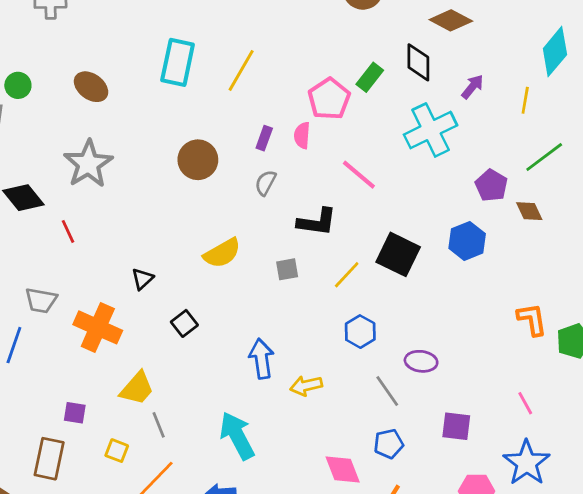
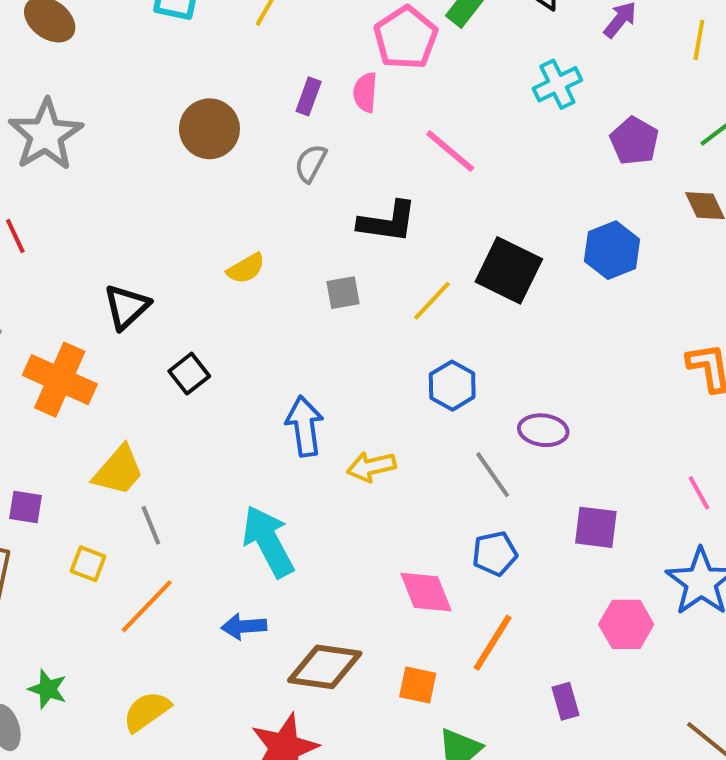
cyan cross: (431, 130) -> (557, 84), size x0.6
purple pentagon: (491, 185) -> (634, 141), moved
yellow semicircle: (222, 253) -> (246, 268), size x0.7
black triangle: (142, 279) -> (127, 307), size x1.4

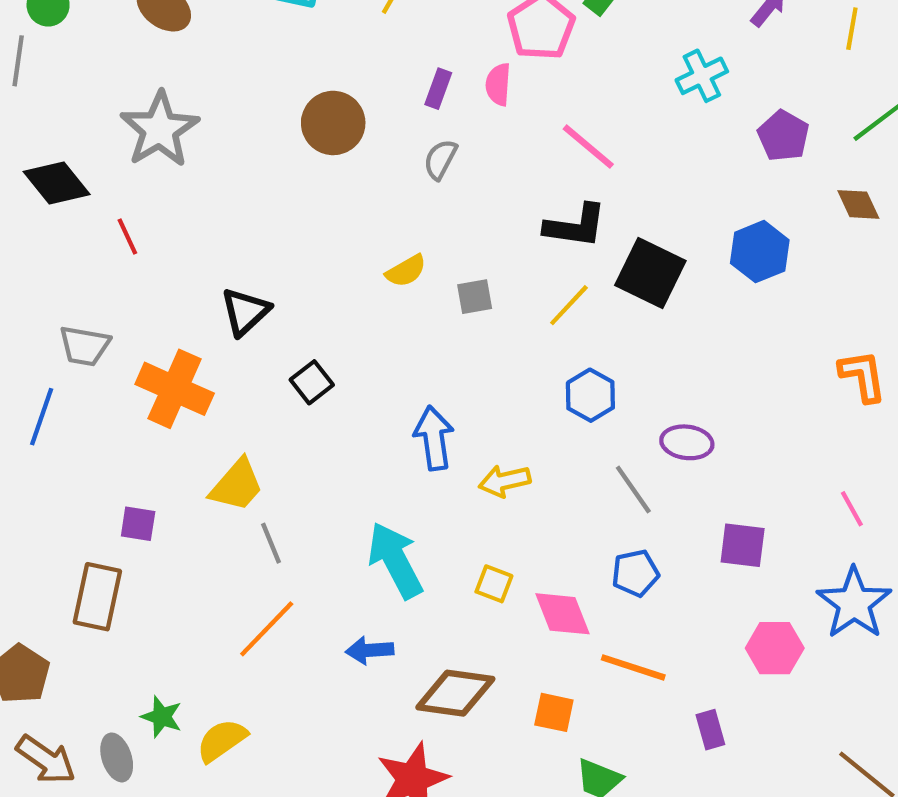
black L-shape: (387, 222) -> (575, 226), moved
yellow semicircle: (246, 268) -> (406, 271), moved
yellow square: (88, 564) -> (494, 584), moved
orange line: (493, 643) -> (633, 667), turned 76
yellow semicircle: (147, 711) -> (222, 740), moved

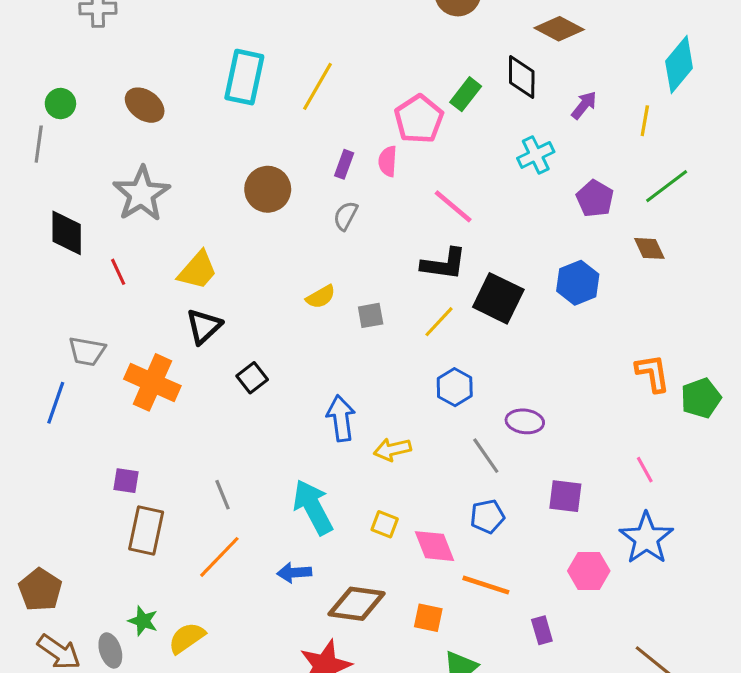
black diamond: (57, 183) -> (67, 233), turned 39
yellow trapezoid: (237, 485) -> (198, 270), moved
brown rectangle: (97, 597) -> (146, 530), moved

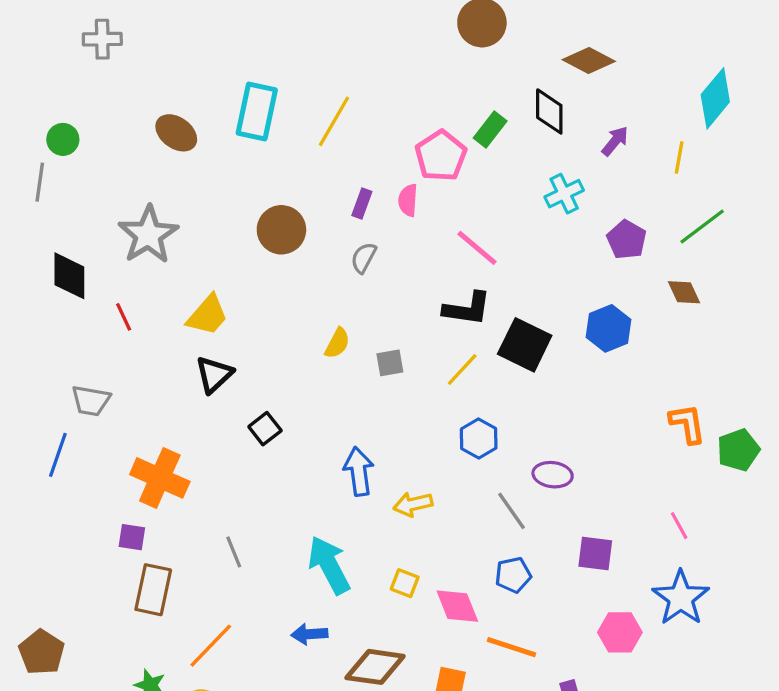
brown ellipse: (145, 105) -> (176, 133), moved
yellow semicircle: (321, 297) -> (337, 343), turned -32
orange cross: (152, 382) -> (160, 478), moved
orange line: (219, 557) -> (211, 646), moved

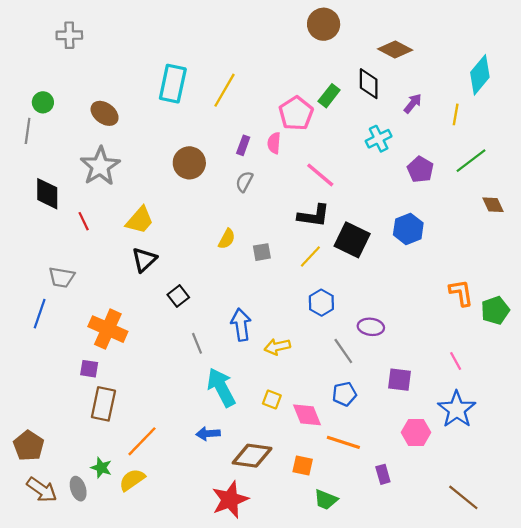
brown ellipse: (176, 133) -> (105, 113), moved
brown diamond: (684, 292) -> (493, 205), moved
gray line: (234, 552) -> (197, 343), moved

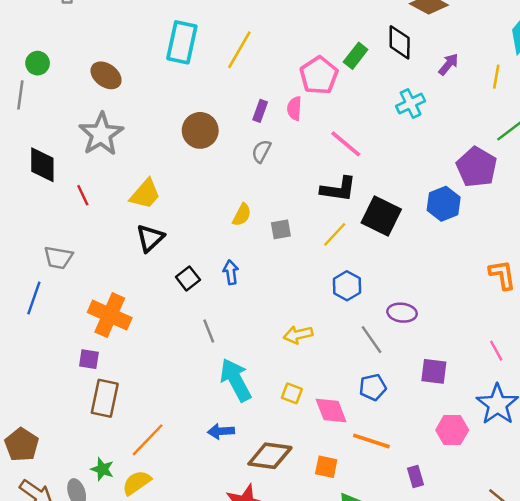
purple pentagon: (420, 169) -> (477, 167), moved, size x1.4
blue arrow: (241, 325) -> (231, 272), moved, size x0.7

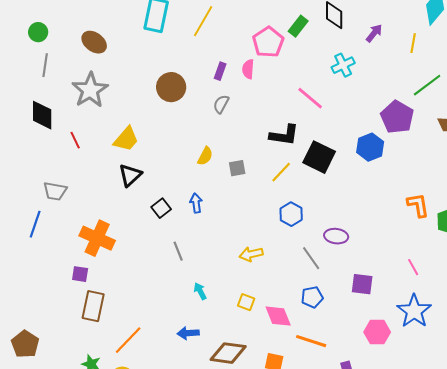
gray line: (20, 95) -> (45, 65), moved
pink line: (346, 144) -> (310, 98), moved
cyan arrow: (236, 380) -> (200, 291), size x0.5

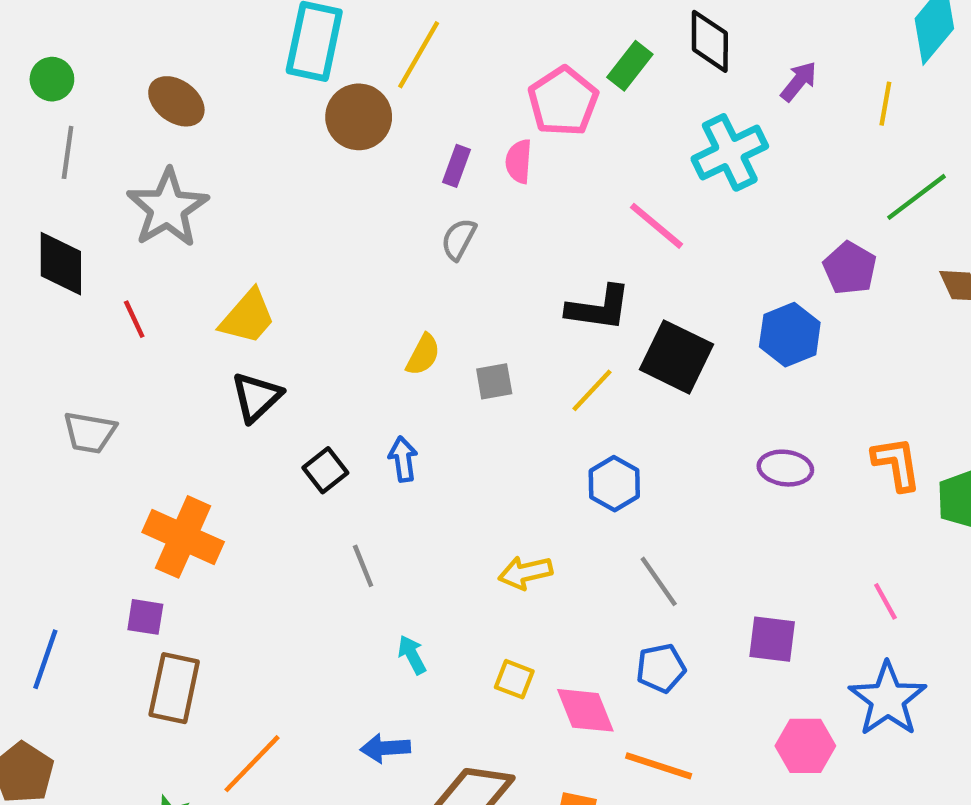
cyan cross: (343, 65) -> (730, 152), size x1.4
brown circle: (171, 87) -> (359, 117), moved
purple pentagon: (397, 117) -> (850, 268), size x0.7
blue line: (35, 224) -> (45, 659), moved
purple ellipse: (336, 236) -> (785, 468), moved

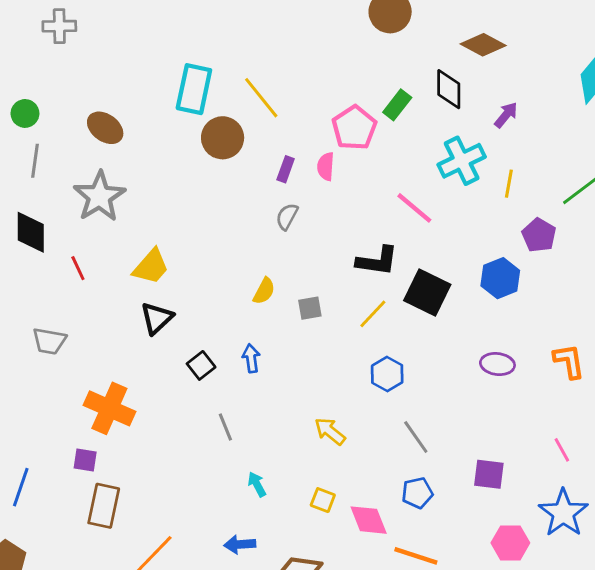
yellow line: (419, 55) -> (261, 98), turned -69
yellow line: (885, 104) -> (509, 184), moved
yellow arrow: (525, 573) -> (330, 431), turned 52

